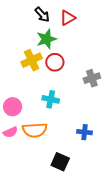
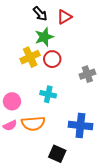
blue cross: (85, 132) -> (80, 125), size x1.6

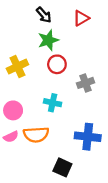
red triangle: (64, 17) -> (81, 18), moved
yellow cross: (30, 57) -> (17, 66), moved
gray cross: (87, 74) -> (86, 83), moved

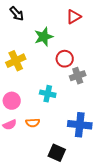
black arrow: (44, 15) -> (17, 14), moved
red circle: (57, 64) -> (65, 59), moved
orange semicircle: (36, 135) -> (33, 123), size x0.6

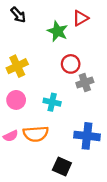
green star: (44, 37) -> (58, 31), moved, turned -30
pink circle: (12, 101) -> (16, 100), moved
orange semicircle: (33, 123) -> (36, 134), size x1.6

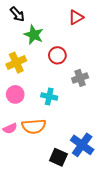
green star: (58, 31) -> (34, 35), moved
red circle: (71, 64) -> (57, 55), moved
blue cross: (87, 136) -> (82, 145), moved, turned 30

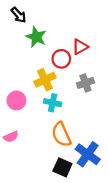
red triangle: (76, 17) -> (80, 47), moved
yellow cross: (16, 63) -> (45, 80), moved
orange semicircle: (34, 126) -> (61, 134), moved, turned 70

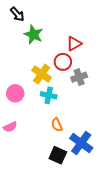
red circle: (61, 59) -> (63, 62), moved
yellow cross: (45, 80) -> (42, 74), turned -30
orange semicircle: (61, 134) -> (57, 125), size x0.6

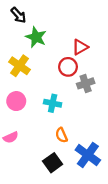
yellow cross: (42, 74) -> (20, 66), moved
black square: (58, 155) -> (53, 163), moved, turned 30

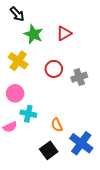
red triangle: (80, 47) -> (64, 33), moved
red circle: (68, 67) -> (54, 69), moved
cyan cross: (53, 103) -> (28, 114), moved

